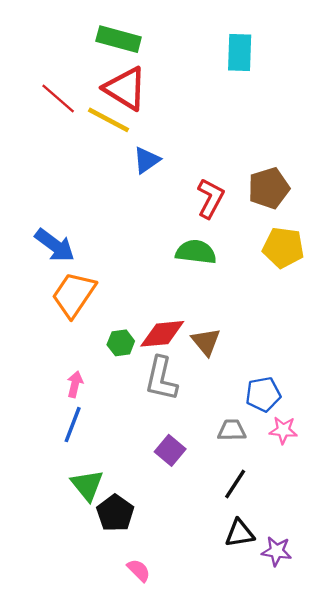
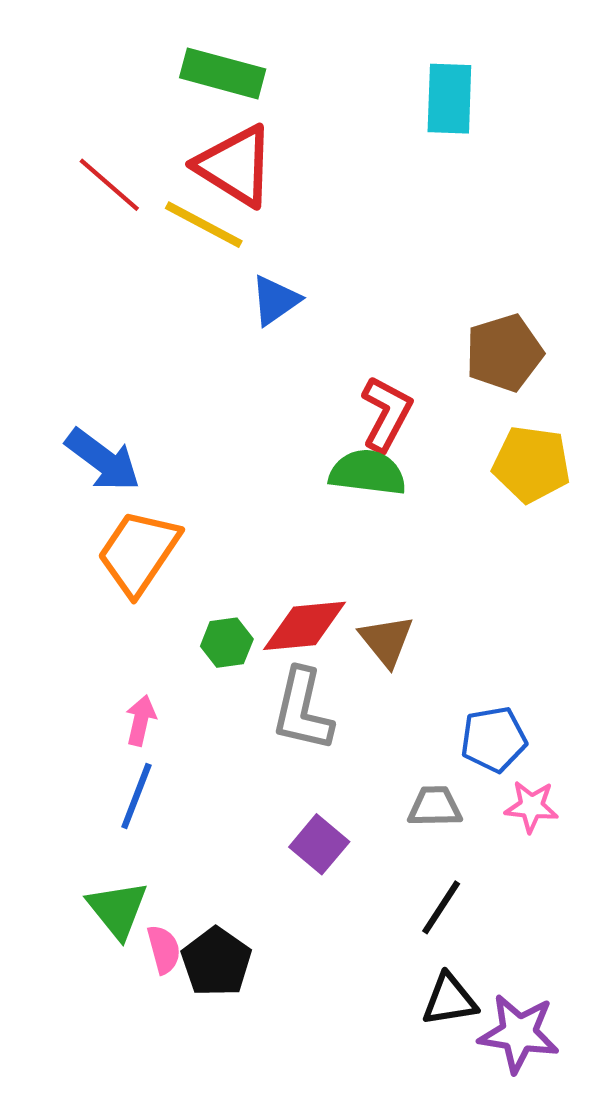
red L-shape: (210, 198) -> (386, 414), moved
green triangle: (87, 485) -> (118, 909), moved
purple star: (277, 551) -> (519, 1033), size x1.4
pink semicircle: (139, 570) -> (164, 949), moved, turned 30

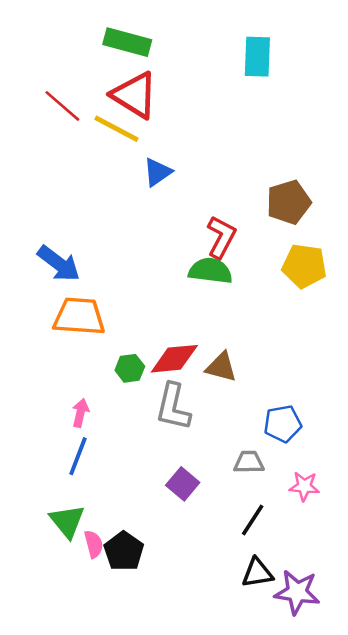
orange trapezoid: (139, 552) -> (79, 317), turned 60
brown triangle: (386, 641) -> (221, 367), turned -36
pink star: (531, 807) -> (304, 486), moved

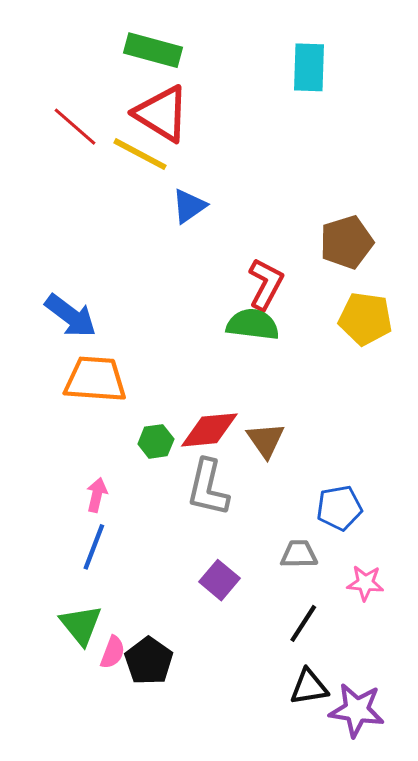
brown triangle: (221, 367) -> (266, 440), turned 40
pink semicircle: (94, 544) -> (113, 652), turned 36

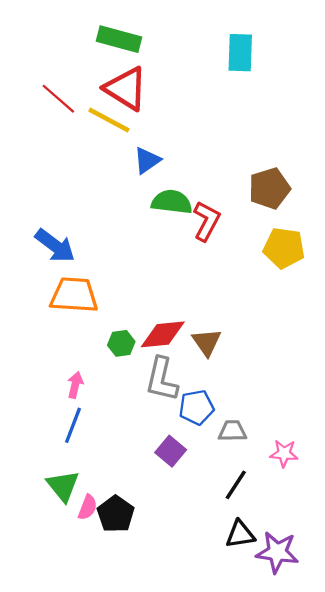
green semicircle: (253, 324) -> (172, 202), moved
blue pentagon: (339, 508) -> (196, 407), moved

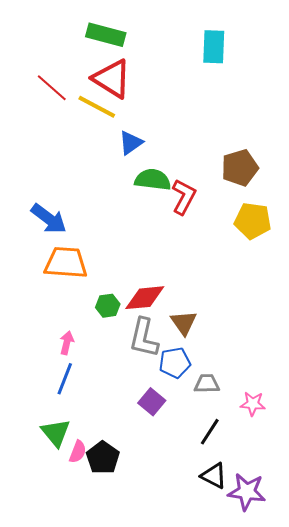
brown triangle: (207, 342) -> (184, 323), moved
black triangle: (240, 534) -> (214, 476), turned 36

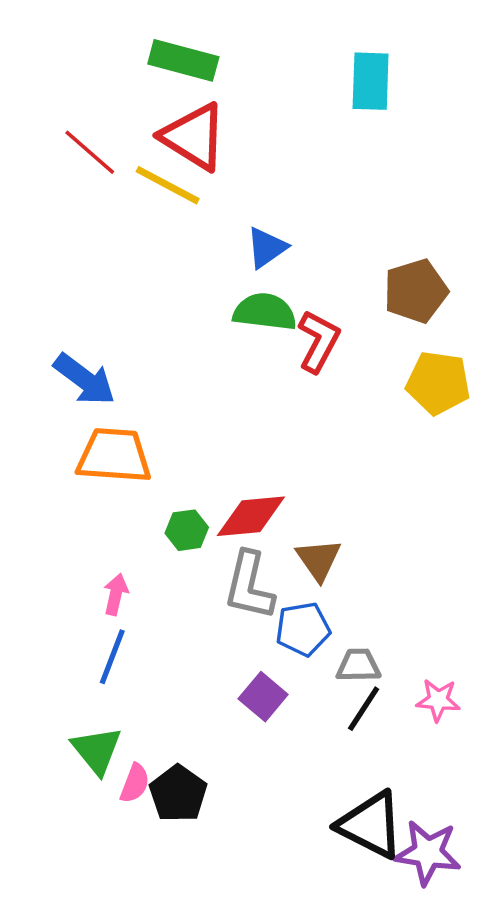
blue triangle: (131, 143) -> (267, 248), moved
black line: (210, 432) -> (364, 709), moved
black triangle: (214, 476) -> (371, 825), size x1.5

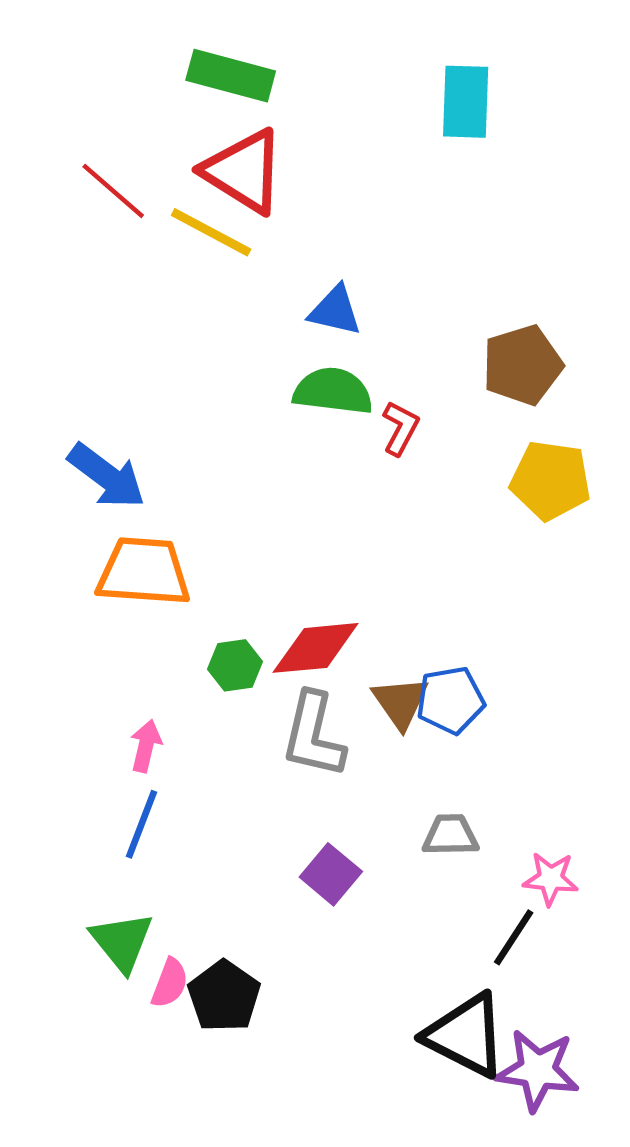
blue triangle: (267, 248) -> (335, 311), turned 48
red L-shape: (319, 341) -> (400, 428), size x0.7
blue pentagon: (303, 629) -> (450, 700), moved
black line: (364, 709) -> (514, 937), moved

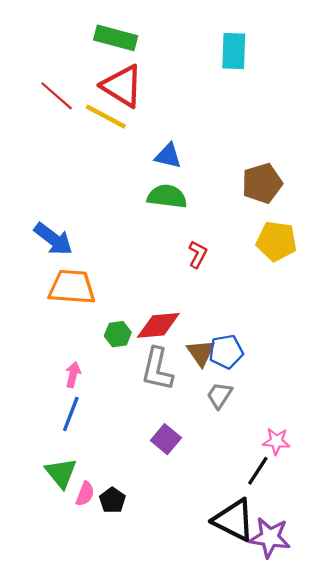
red L-shape: (400, 428) -> (198, 254), moved
gray trapezoid: (450, 835) -> (219, 395), moved, turned -56
black pentagon: (224, 996) -> (112, 500), size x0.7

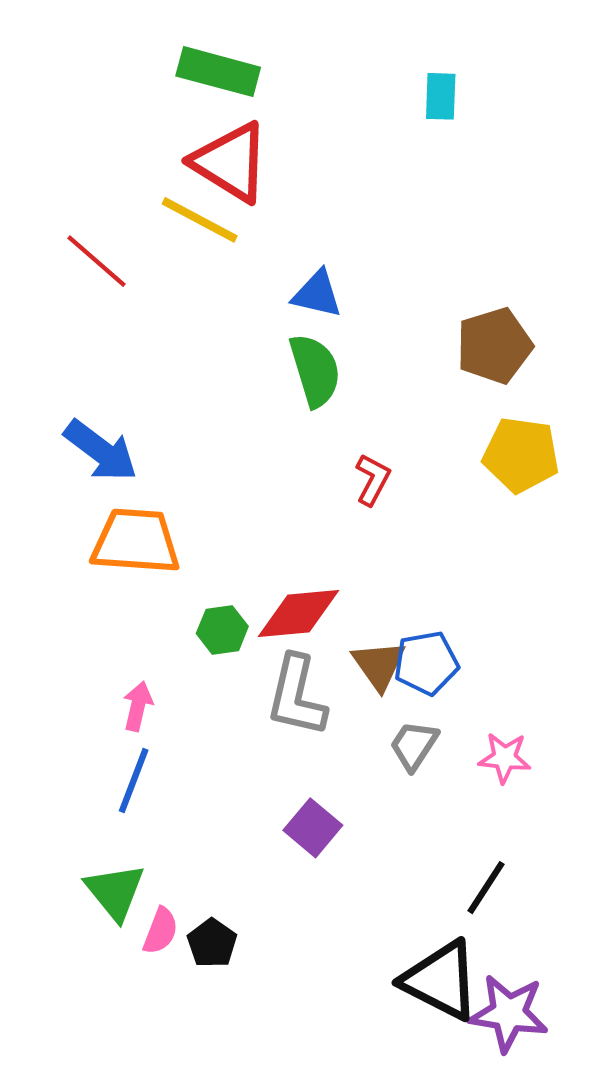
cyan rectangle: (234, 51) -> (441, 96), size x0.7
red line: (57, 96) -> (97, 261), moved
green semicircle: (167, 196) -> (315, 370), turned 66
pink star: (276, 441) -> (505, 758), moved

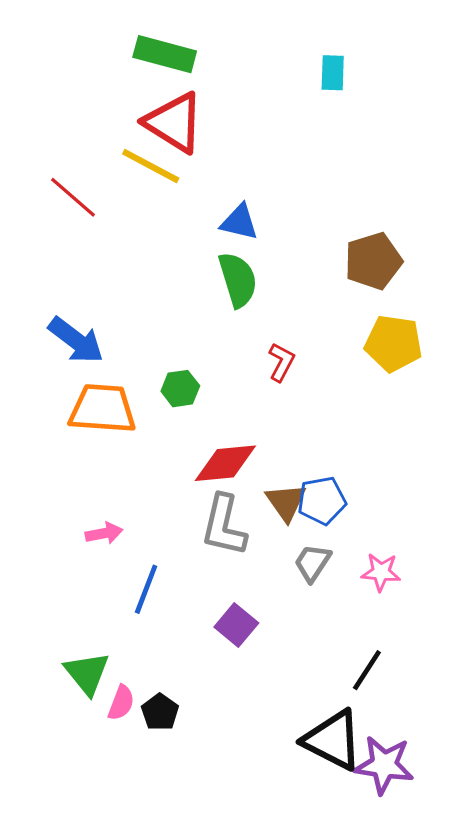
green hexagon: (222, 630) -> (180, 389), moved
pink arrow: (138, 706) -> (104, 533), turned 66
blue line: (134, 780) -> (146, 589), moved

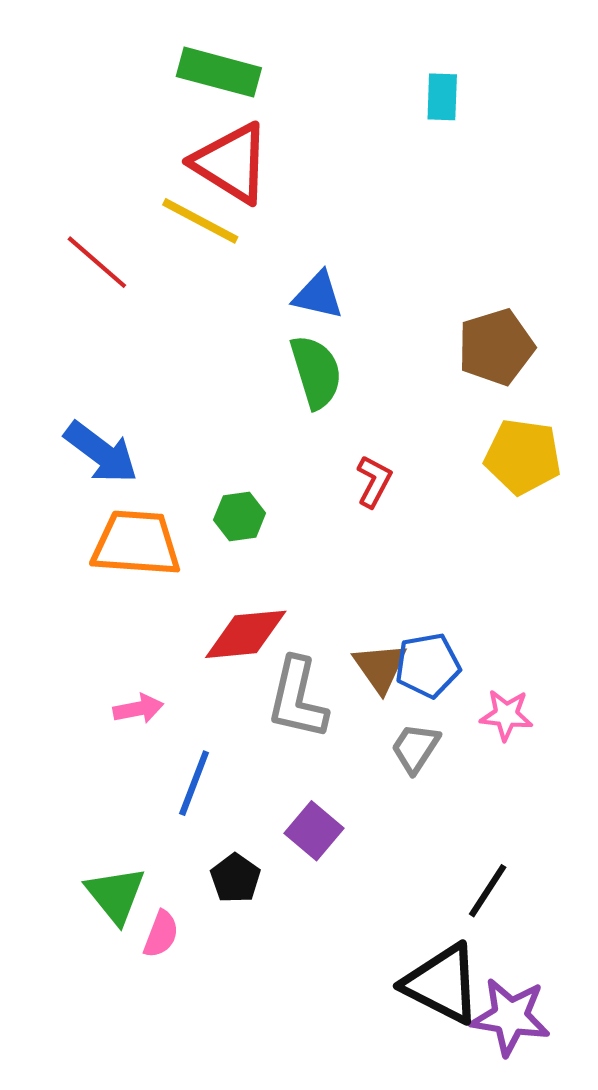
red diamond: (225, 463) -> (246, 634), moved
pink star: (381, 572) -> (506, 715), moved
black pentagon: (160, 712) -> (235, 878), moved

